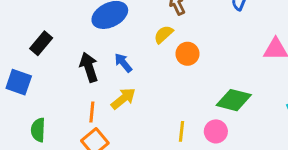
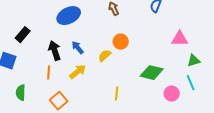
yellow semicircle: (164, 34) -> (105, 56), moved
orange line: (92, 112) -> (49, 73), moved
pink circle: (216, 131) -> (172, 94), moved

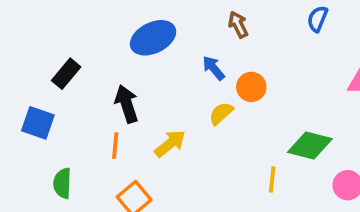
blue arrow: (78, 48) -> (214, 68), moved
yellow line: (117, 94) -> (272, 180), moved

